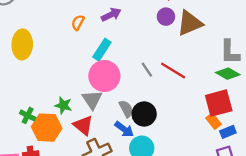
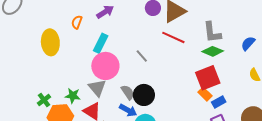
yellow ellipse: (22, 44) -> (50, 42), moved
red line: (173, 71) -> (173, 37), moved
green cross: (28, 115) -> (44, 100), moved, turned 32

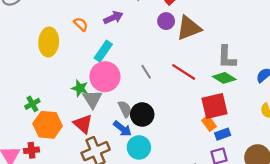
orange semicircle: (77, 22) -> (81, 24), turned 104
red line: (173, 37) -> (184, 72), moved
green star: (73, 96) -> (80, 88), moved

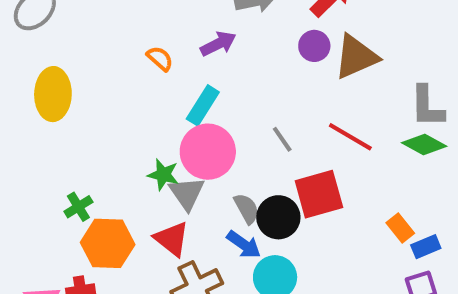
yellow ellipse: (49, 42) -> (53, 94), moved
red square: (215, 106) -> (319, 194), moved

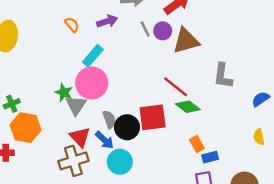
gray line: (282, 139) -> (145, 29), moved
green diamond: (424, 145) -> (188, 107), moved
red triangle: (172, 239) -> (80, 137), moved

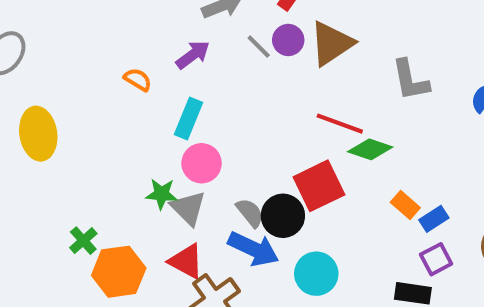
pink circle: (92, 83) -> (202, 163), size x0.7
red triangle: (80, 137) -> (186, 261), moved
blue arrow: (104, 140) -> (253, 249), size x1.4
cyan circle: (120, 162) -> (316, 274), moved

